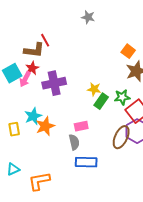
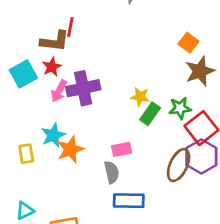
red line: (45, 40) -> (70, 27), turned 40
pink arrow: (25, 79) -> (59, 91), moved

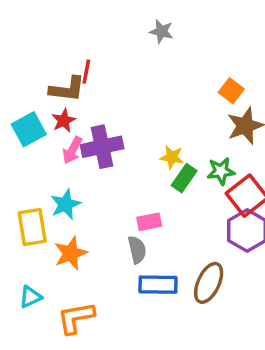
orange star: (70, 149) -> (71, 253), moved
yellow rectangle: (26, 154) -> (32, 227), size x1.5
brown ellipse: (179, 165) -> (209, 283), moved

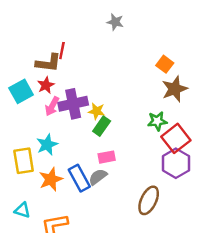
yellow star: (172, 157) -> (97, 111), moved
green rectangle: (184, 178) -> (102, 126), moved
gray semicircle: (137, 250) -> (98, 177), turned -114
blue rectangle: (158, 285) -> (79, 178), moved, turned 60
cyan triangle: (30, 297) -> (22, 210), turned 42

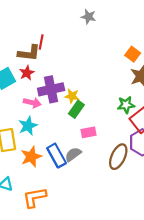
pink arrow: (52, 106) -> (32, 103), moved, turned -105
pink rectangle: (107, 157) -> (88, 132), moved
brown ellipse: (149, 200) -> (118, 157), moved

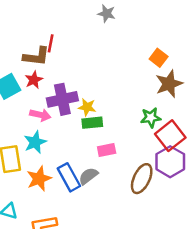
green rectangle: (76, 109) -> (92, 123), turned 49

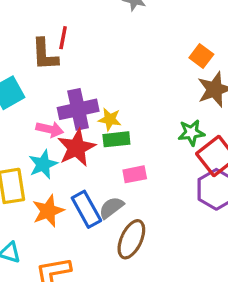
brown L-shape: (36, 56) -> (45, 54), turned 80
red star: (34, 80) -> (76, 148), moved, size x1.6
brown ellipse: (142, 179) -> (131, 239), moved

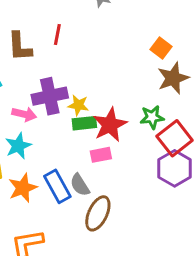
red line: (63, 38) -> (57, 35), moved
red star: (76, 148) -> (110, 125), moved
gray semicircle: (111, 208) -> (80, 185), turned -85

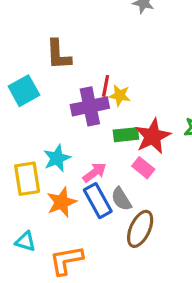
red line: (57, 35) -> (106, 86), moved
yellow star: (78, 105) -> (120, 95), moved
pink arrow: (24, 114) -> (95, 172), moved, turned -50
pink rectangle: (101, 155) -> (143, 168), turned 50

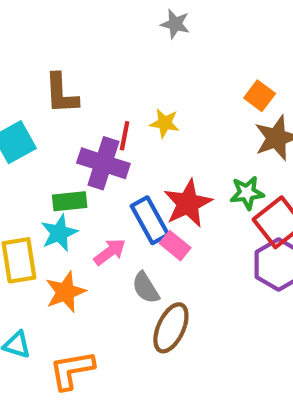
yellow star: (120, 95) -> (165, 123), moved
purple cross: (90, 106) -> (103, 163), turned 30
green rectangle: (126, 135) -> (70, 201), moved
blue rectangle: (98, 201) -> (150, 220), moved

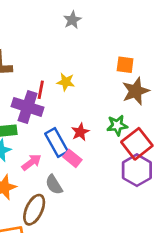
gray star: (175, 24) -> (72, 20), turned 30
orange square: (260, 96) -> (125, 65), turned -30
red star: (188, 203) -> (80, 132), size x0.6
brown ellipse: (171, 328) -> (34, 210), moved

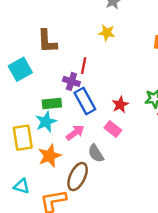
yellow star: (66, 82) -> (107, 33), moved
purple cross: (28, 107) -> (71, 81), size x0.6
blue rectangle: (57, 142) -> (85, 101), moved

